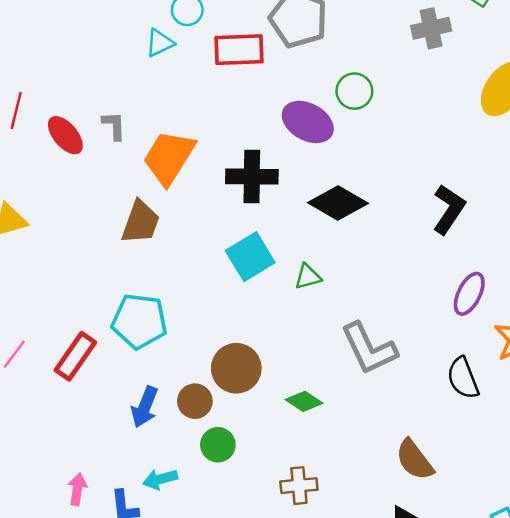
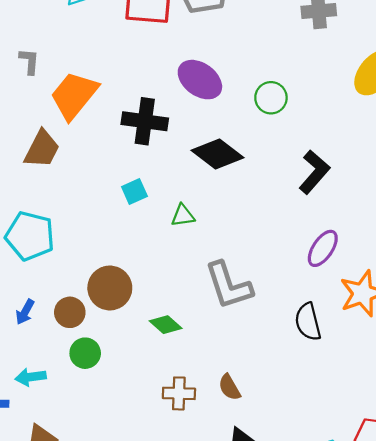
green circle: (354, 91) -> (271, 98), moved
cyan square: (250, 257) -> (134, 191), size x0.6
blue arrow: (145, 407) -> (25, 312), size x0.7
brown semicircle: (415, 460) -> (229, 387), moved, size x0.7
brown cross: (299, 486) -> (179, 393), moved

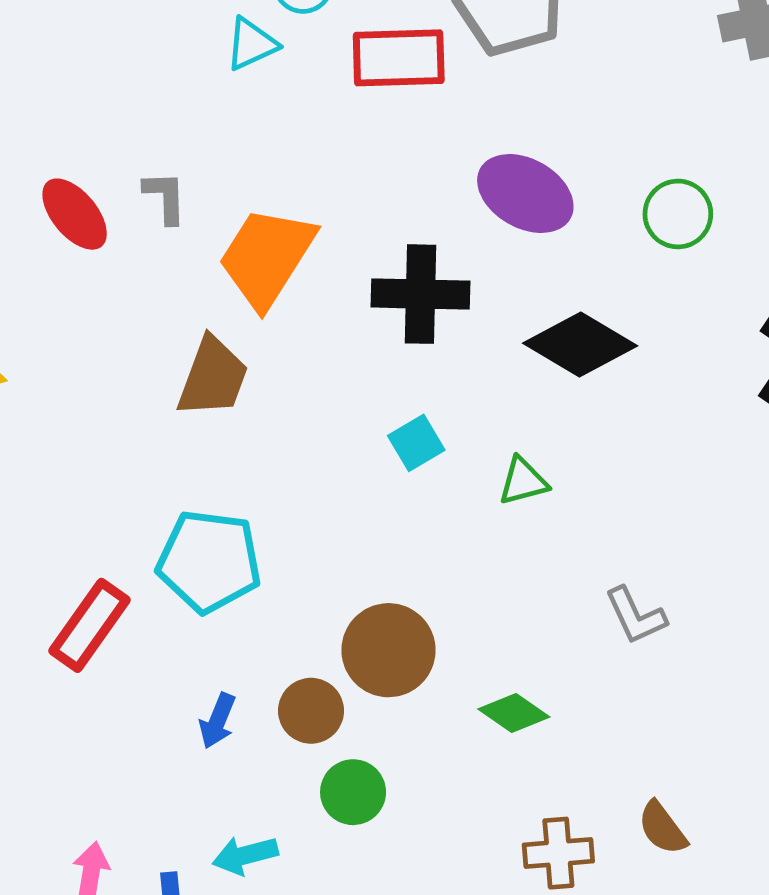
gray L-shape: (229, 285) -> (635, 616), size x0.6

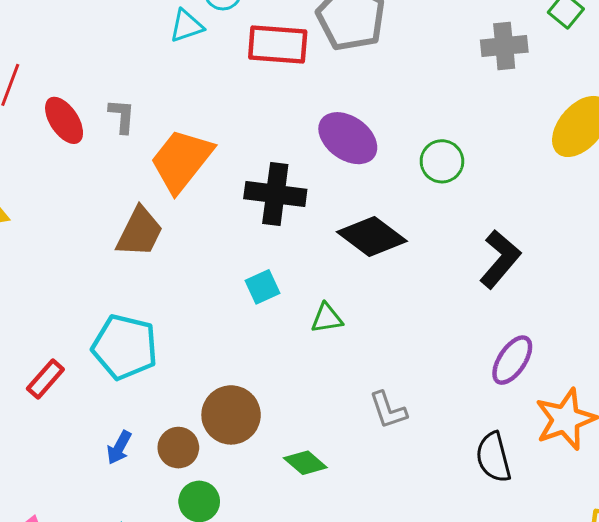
red rectangle: (90, 625) -> (45, 379), size x0.7

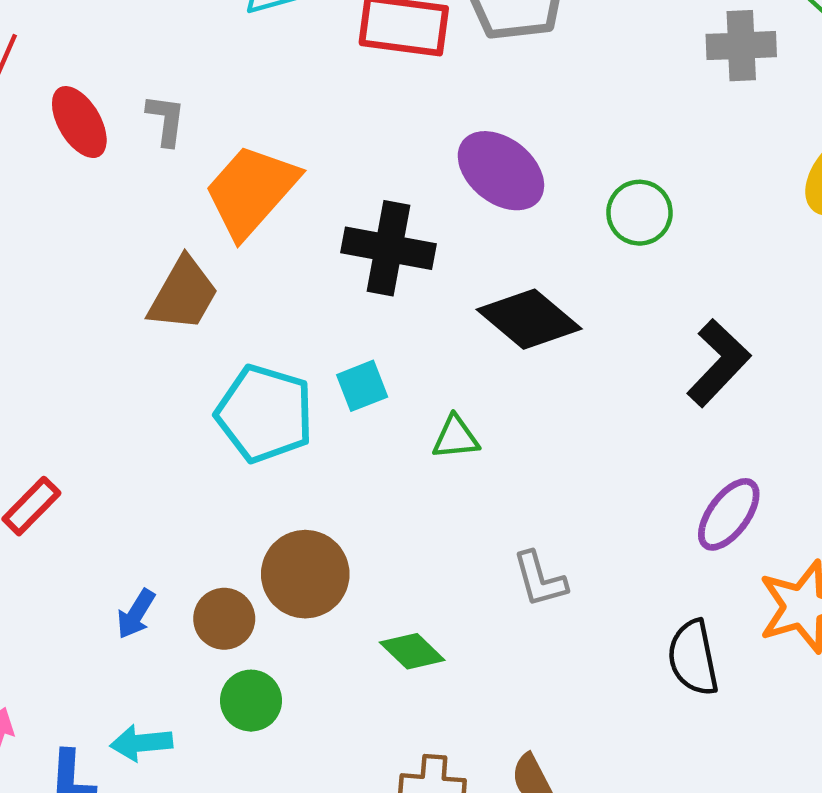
cyan pentagon: (125, 347) -> (265, 414), moved

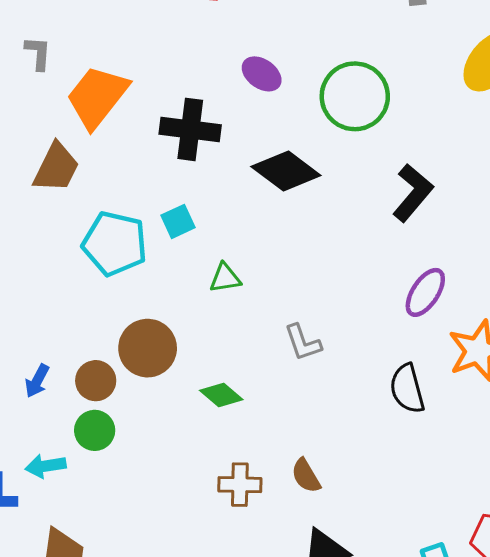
purple ellipse: (501, 171) -> (262, 74), size x0.7
green circle: (639, 213) -> (355, 96), size x1.6
green triangle: (456, 437) -> (225, 278), moved
green circle: (251, 701) -> (95, 430), moved

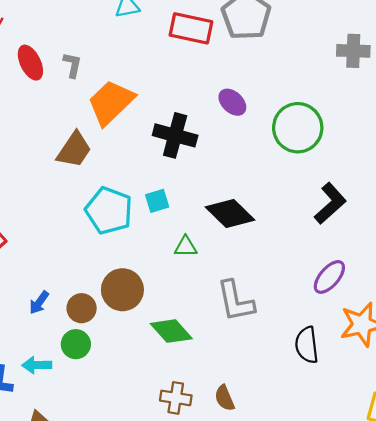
black diamond: (286, 171) -> (230, 213), moved
gray L-shape: (303, 343) -> (236, 301), size x1.5
green diamond: (221, 395) -> (171, 331), size x1.4

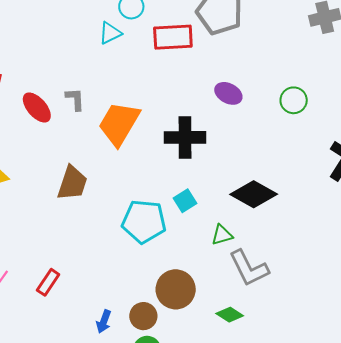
green circle: (298, 128) -> (294, 100), size x0.6
brown trapezoid: (74, 150) -> (72, 183), moved
gray L-shape: (236, 301) -> (249, 268), moved
green diamond: (171, 331) -> (230, 315), size x0.7

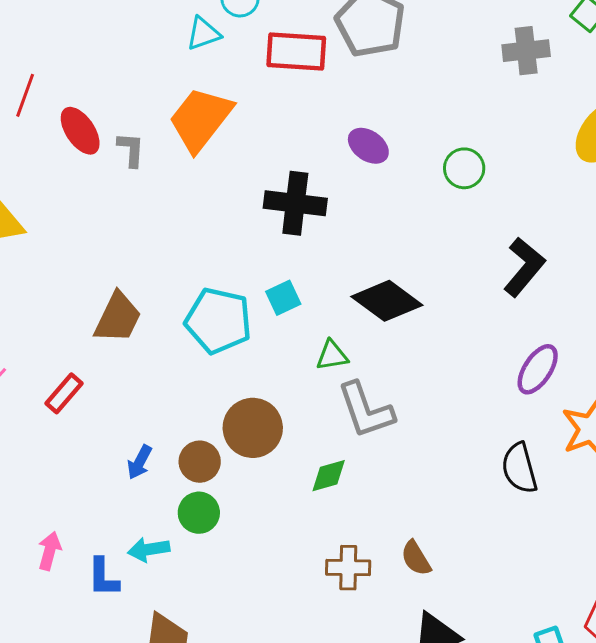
gray L-shape: (75, 99) -> (131, 150), moved
orange trapezoid: (119, 124) -> (201, 119), moved
brown trapezoid: (72, 183) -> (118, 318), moved
green diamond: (230, 315) -> (329, 476), turned -56

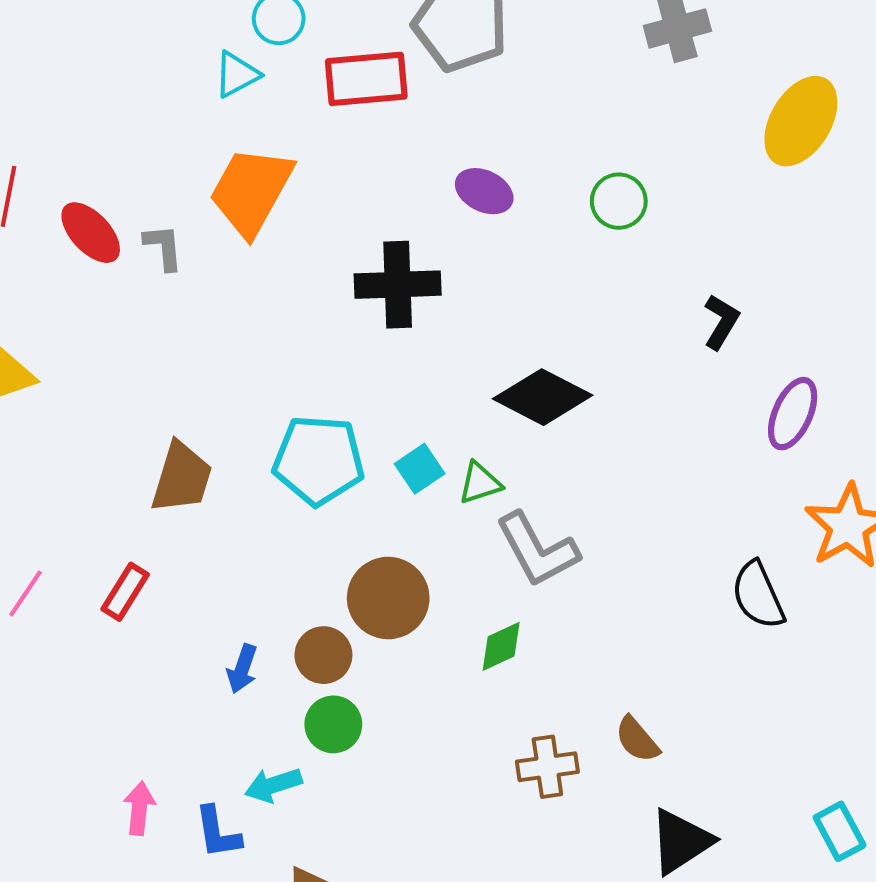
black L-shape: (524, 267) -> (721, 322), size x0.7
cyan square: (283, 298) -> (420, 469), moved
purple ellipse: (538, 369) -> (793, 414), moved

